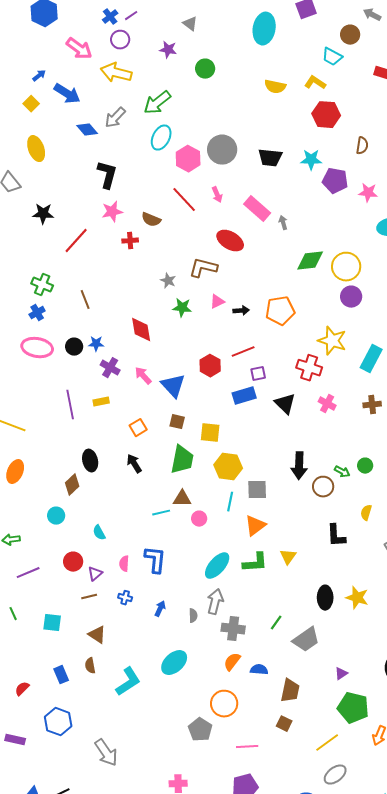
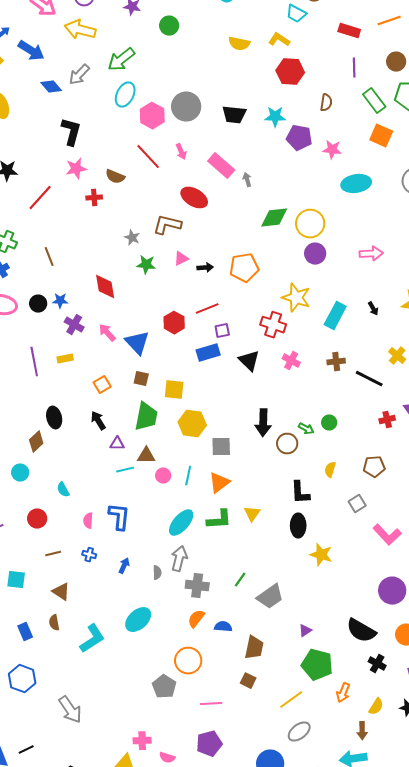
cyan line: (230, 502) -> (188, 476), moved
purple triangle: (95, 574) -> (117, 444), moved, turned 42
black ellipse: (325, 598) -> (298, 526), moved

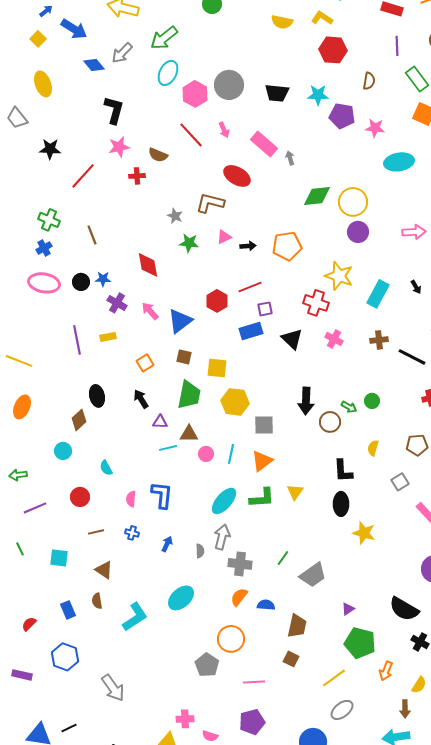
blue triangle: (137, 343) -> (180, 321), turned 36

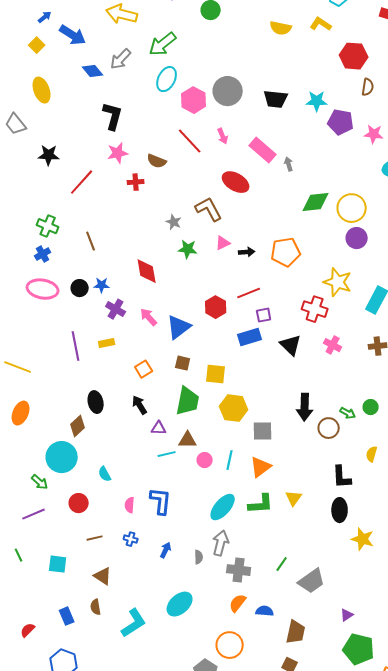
red hexagon: (333, 50) -> (354, 56), moved
brown L-shape: (210, 203) -> (209, 209), turned 48
cyan circle: (63, 451) -> (62, 457), size x1.8
green arrow: (18, 475) -> (40, 482), moved, turned -132

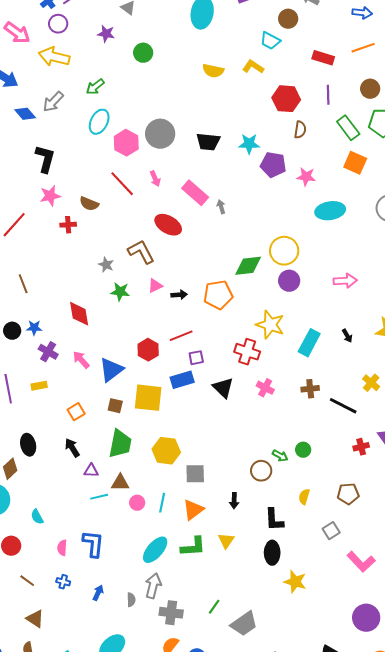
green arrow: (163, 44) -> (95, 87), size x0.7
green diamond: (316, 202) -> (248, 266), moved
yellow square: (216, 374) -> (148, 398), moved, size x1.4
black arrow: (305, 407) -> (234, 501), moved, size x0.6
brown line: (95, 538) -> (27, 581), turned 49

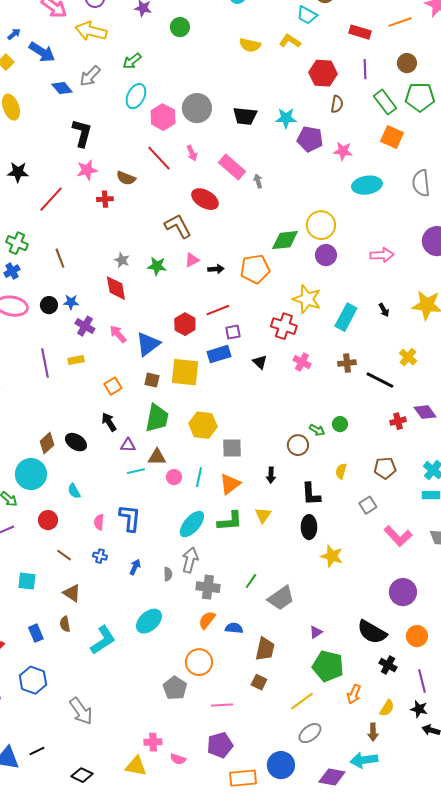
gray star: (106, 265) -> (122, 260), moved
black triangle: (223, 388) -> (260, 362), size x0.7
black ellipse: (28, 445) -> (76, 442), moved, turned -45

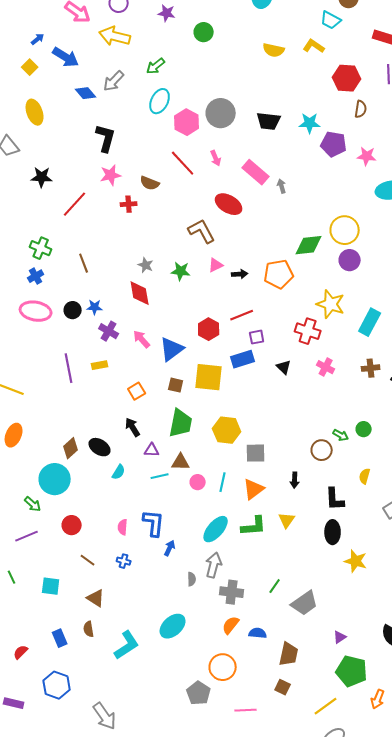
cyan semicircle: (74, 491) -> (119, 472), moved, turned -119
blue arrow: (135, 567) -> (170, 548), moved

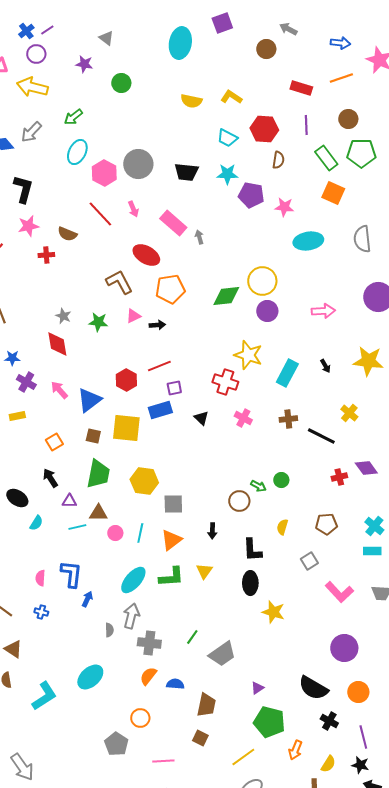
cyan trapezoid: (331, 20) -> (227, 138), moved
orange pentagon: (279, 274) -> (170, 289), moved
orange circle: (223, 667) -> (140, 718), size x0.7

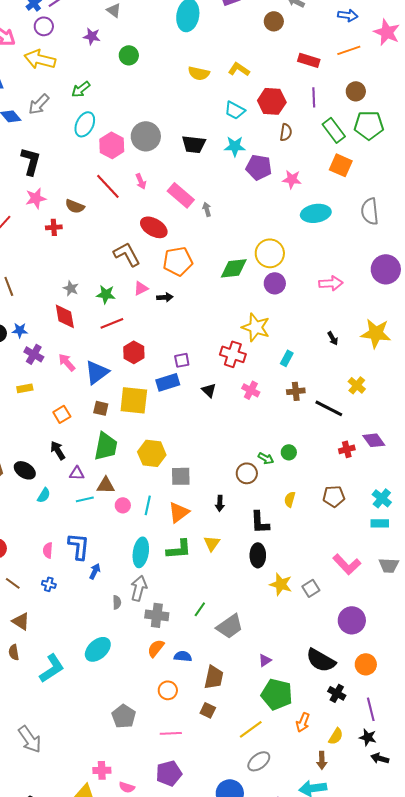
red line: (159, 366) -> (112, 323), moved
cyan rectangle: (287, 373) -> (287, 358), moved, size x0.6
gray square: (309, 561) -> (311, 588), moved
cyan ellipse: (133, 580) -> (141, 552), turned -32
orange circle: (140, 718) -> (168, 690), moved

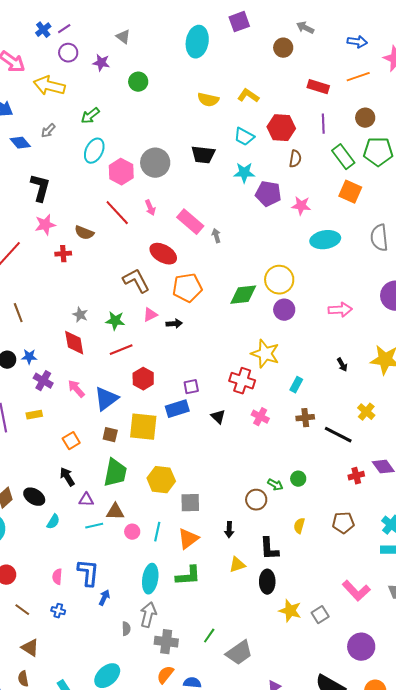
purple circle: (44, 26) -> (68, 53), moved
gray arrow: (39, 104) -> (48, 131), size x0.7
black trapezoid: (194, 144) -> (203, 155), moved
yellow triangle: (212, 543) -> (237, 565), moved, turned 36

